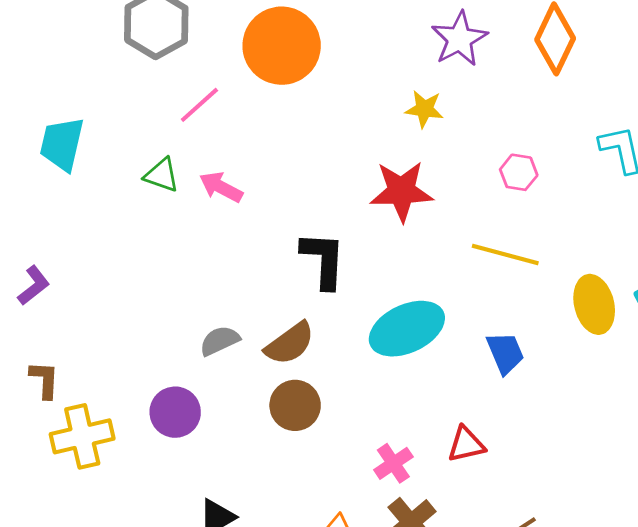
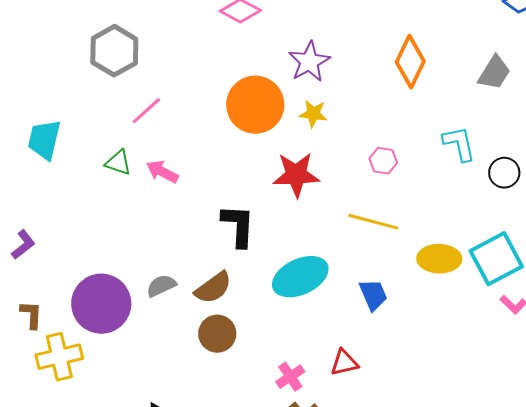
purple star: (459, 39) -> (309, 62), moved
orange circle: (282, 46) -> (255, 105), moved
yellow ellipse: (594, 304) -> (439, 259), turned -75
purple circle: (175, 412) -> (101, 304), moved, size x1.6

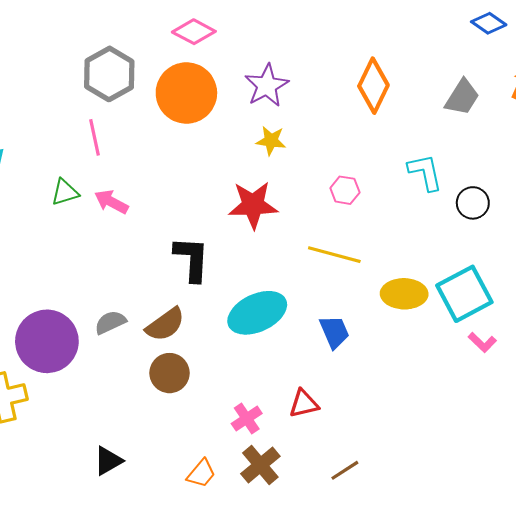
gray hexagon: (114, 51) -> (109, 74), moved
orange circle: (255, 105) -> (186, 93), moved
pink line: (146, 111) -> (94, 137), turned -60
green triangle: (118, 163) -> (65, 192), turned -36

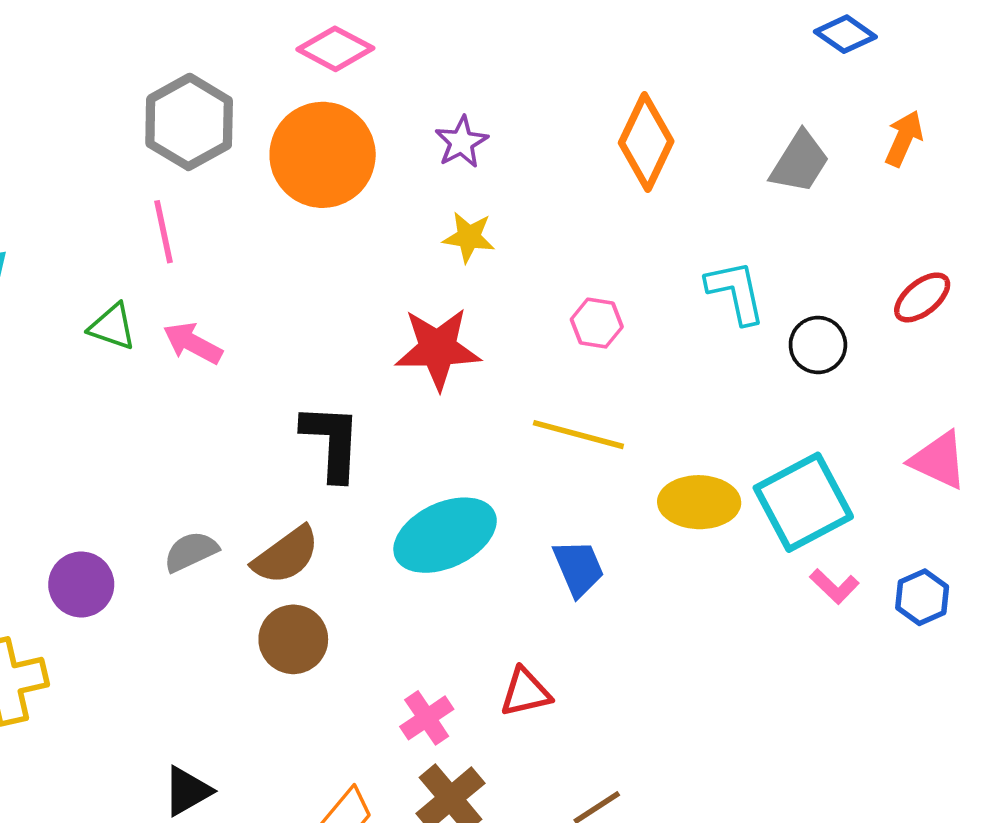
purple star: (267, 86) -> (461, 142), size x0.7
green triangle: (65, 192) -> (112, 327), turned 36
purple circle: (47, 341) -> (81, 584), size x0.6

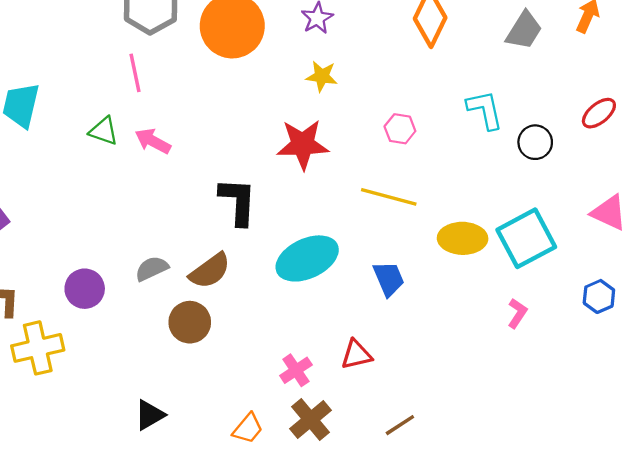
pink L-shape: (834, 586) -> (517, 313), moved, turned -100
brown circle: (293, 639) -> (190, 322), moved

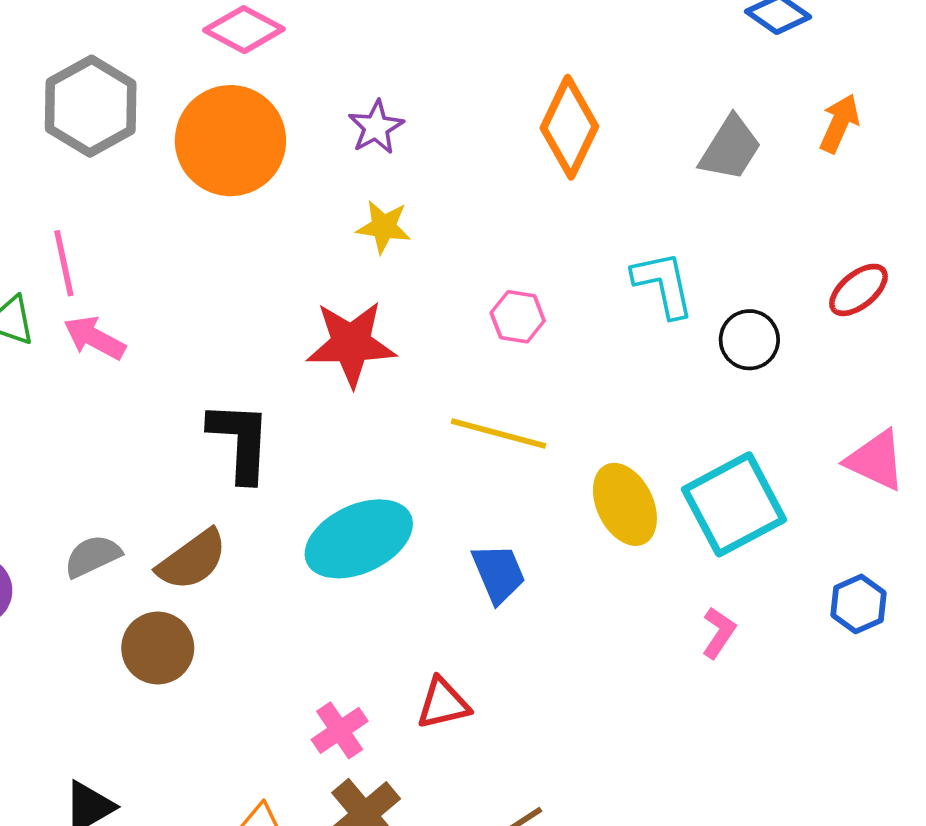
pink line: (135, 73) -> (64, 263), moved
yellow ellipse: (463, 238) -> (625, 504), turned 63

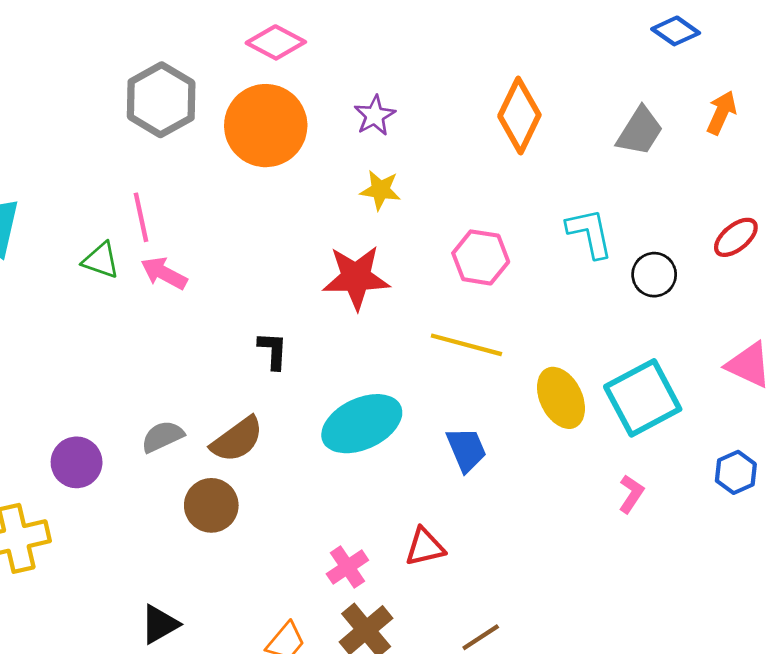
pink hexagon: (518, 317) -> (481, 257), size x1.4
black L-shape: (240, 441) -> (273, 351), size x0.6

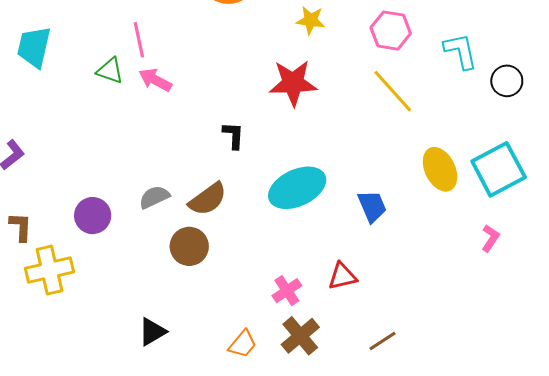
pink hexagon: (481, 257) -> (391, 31), moved
yellow line: (466, 345) -> (393, 91), moved, turned 33

